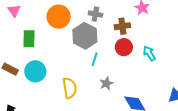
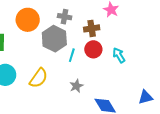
cyan line: (95, 59) -> (72, 55), moved
yellow semicircle: (70, 88) -> (39, 78), moved, turned 45

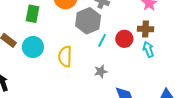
brown cross: (92, 28) -> (146, 29), moved
yellow semicircle: (39, 78) -> (65, 57), turned 135

